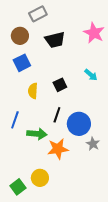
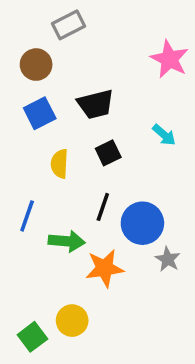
black trapezoid: (55, 40) -> (96, 104), moved

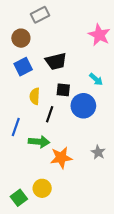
black square: (108, 153) -> (63, 90), turned 32
black line: (103, 207) -> (50, 114), moved
blue circle: (142, 223) -> (83, 106), moved

